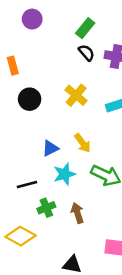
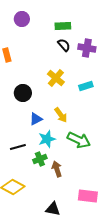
green rectangle: (85, 28) -> (63, 26), turned 49
black circle: (30, 99) -> (23, 93), moved
green cross: (46, 208) -> (40, 159), moved

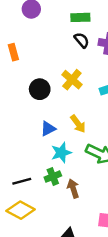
black circle: (23, 93) -> (40, 89), moved
black line: (18, 147) -> (22, 181), moved

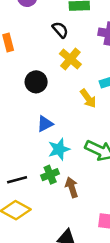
black semicircle: (82, 40) -> (60, 30), moved
yellow cross: (72, 80) -> (70, 59), moved
yellow arrow: (78, 124) -> (88, 98), moved

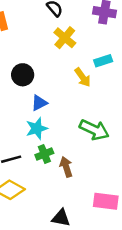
black circle: (36, 82) -> (23, 75), moved
cyan star: (59, 149) -> (37, 128), moved

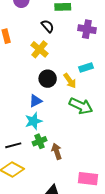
yellow cross: (65, 38) -> (39, 49), moved
black circle: (23, 75) -> (48, 79), moved
green arrow: (94, 130) -> (81, 106), moved

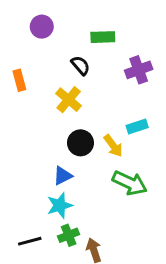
purple cross: (87, 29) -> (139, 70), turned -30

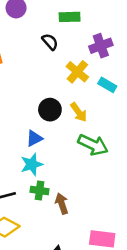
yellow cross: (69, 100) -> (77, 72), moved
cyan rectangle: (137, 126) -> (107, 85), moved, turned 48
green cross: (69, 235) -> (40, 191), turned 30

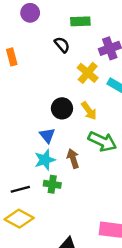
blue triangle: (34, 138) -> (47, 135), turned -42
brown arrow: (62, 204) -> (73, 159), moved

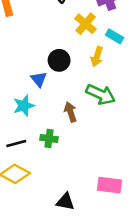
yellow arrow: (89, 111) -> (97, 57), moved, turned 54
blue triangle: (47, 135) -> (39, 79), moved
cyan star: (45, 160) -> (24, 106), moved

